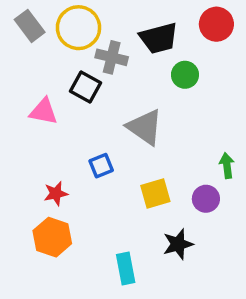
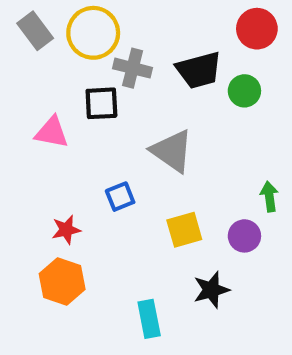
black trapezoid: (159, 38) -> (199, 70), moved
green circle: (185, 75) -> (244, 91), moved
black square: (85, 87) -> (101, 103), turned -32

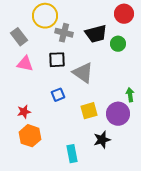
gray rectangle: (35, 31) -> (19, 37), moved
black square: (101, 103) -> (57, 60), moved
red star: (66, 230) -> (24, 112), moved
purple circle: (244, 236) -> (118, 114), size x1.5

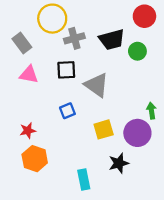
gray cross: (64, 33) -> (74, 38), turned -30

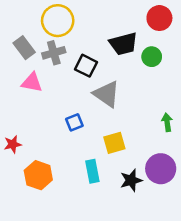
gray cross: (74, 38) -> (54, 53), moved
black square: (66, 70) -> (86, 66), moved, turned 30
red star: (28, 131) -> (13, 144), moved
purple circle: (137, 133) -> (161, 169), moved
cyan rectangle: (84, 180) -> (92, 171), moved

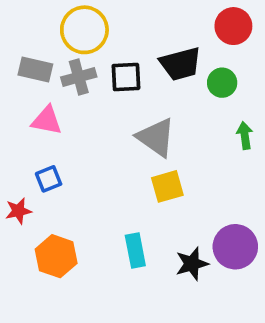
gray rectangle: (24, 48) -> (35, 69), turned -40
black square: (86, 66) -> (126, 77), moved, turned -30
blue square: (74, 122) -> (49, 179), moved
green arrow: (167, 122) -> (245, 135), moved
yellow square: (114, 143) -> (167, 186), moved

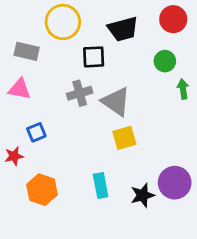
black trapezoid: (181, 64) -> (123, 29), moved
gray cross: (79, 77) -> (80, 93), moved
pink triangle: (47, 120) -> (20, 89), moved
green arrow: (245, 135) -> (183, 89), moved

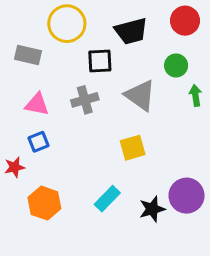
pink triangle: (20, 89) -> (37, 104), moved
gray triangle: (116, 102) -> (140, 95), moved
cyan rectangle: (101, 185) -> (107, 199), turned 55

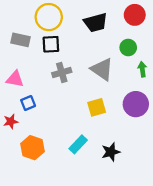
black square: (100, 61) -> (51, 44), moved
pink triangle: (37, 104) -> (15, 79), moved
purple circle: (187, 196) -> (136, 104), moved

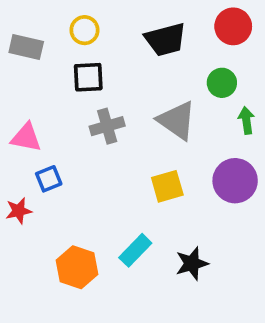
yellow circle: (49, 17) -> (85, 30), size x0.6
gray rectangle: (20, 40) -> (26, 47), moved
orange hexagon: (32, 148) -> (77, 267), moved

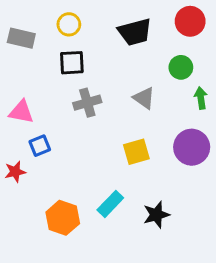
gray triangle: (177, 120) -> (144, 98), size x0.7

